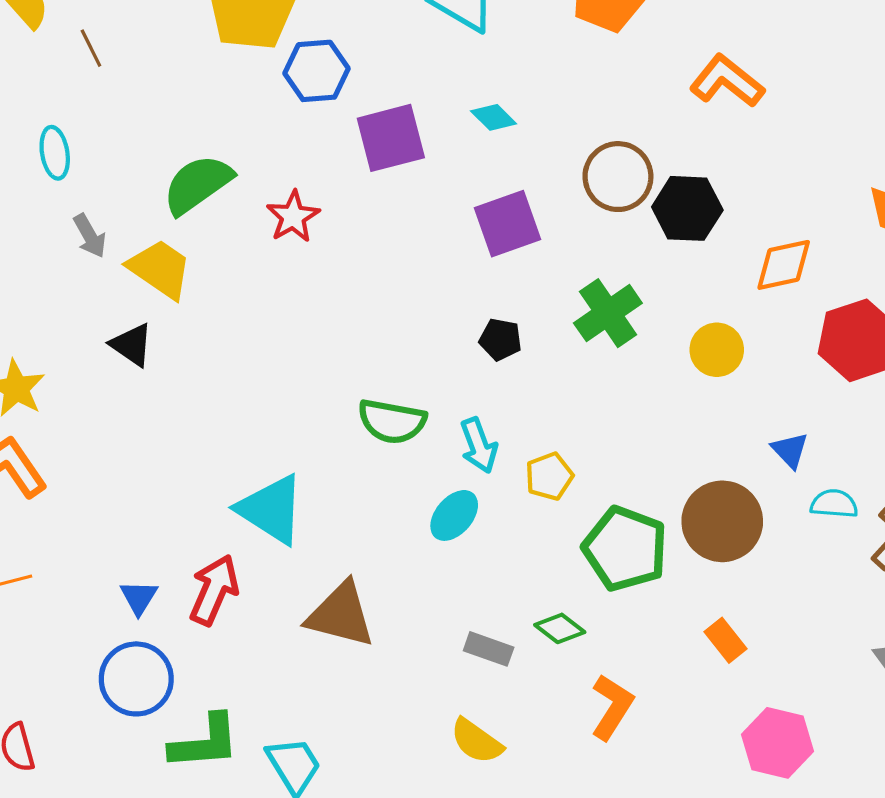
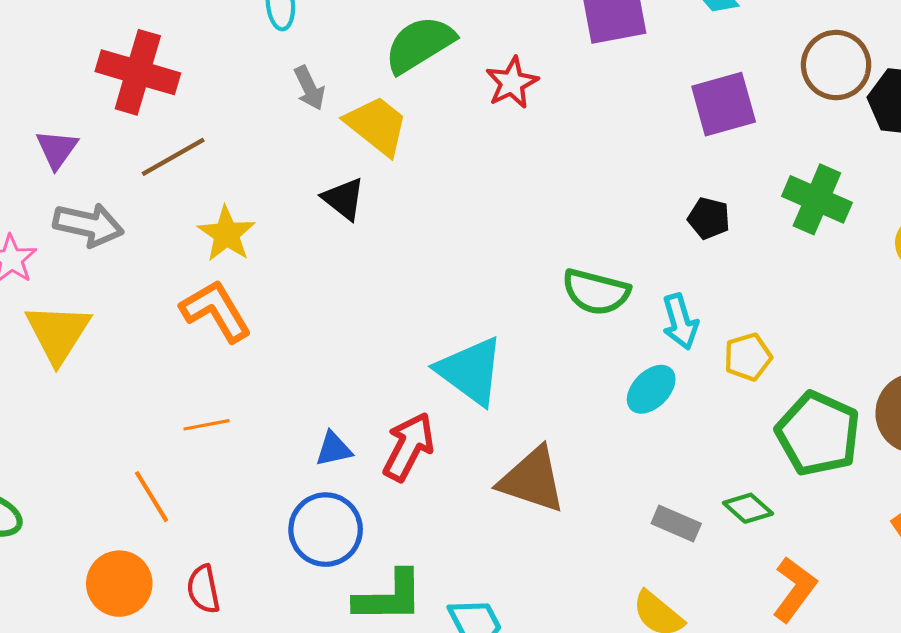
green cross: (608, 313) -> (817, 199), turned -36
blue triangle: (139, 597) -> (334, 449), turned 42

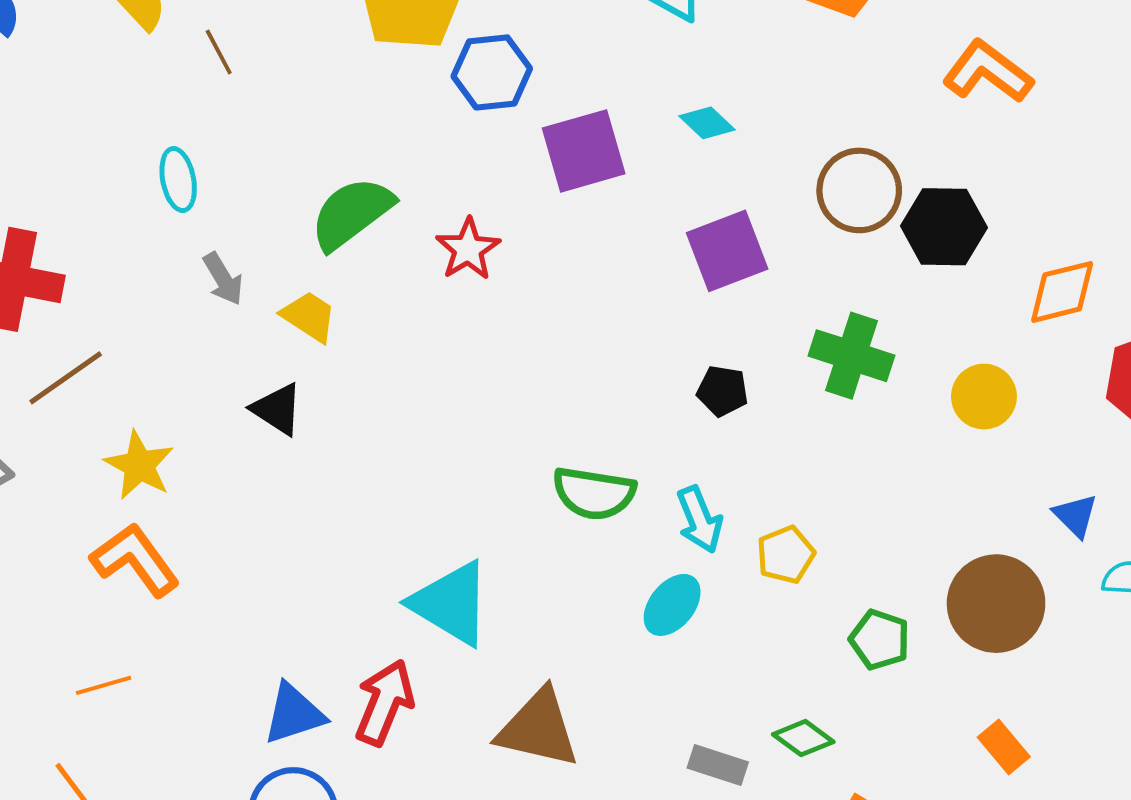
yellow trapezoid: (377, 125) -> (309, 316), size x0.7
orange line: (206, 425) -> (104, 685), moved
green pentagon: (818, 434) -> (880, 640), size x0.6
blue triangle: (334, 449) -> (294, 714), size x1.4

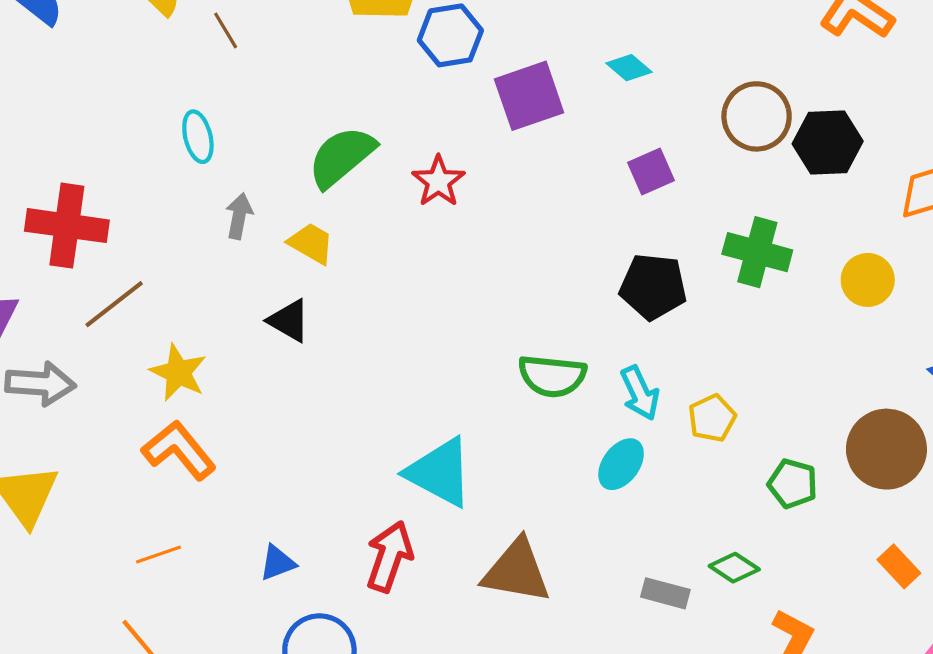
purple square: (727, 251) -> (651, 172), size x0.7
gray arrow: (223, 279) -> (239, 216), turned -135
black pentagon: (722, 391) -> (653, 287), size x1.6
blue triangle: (294, 714) -> (277, 563), moved, size x0.7

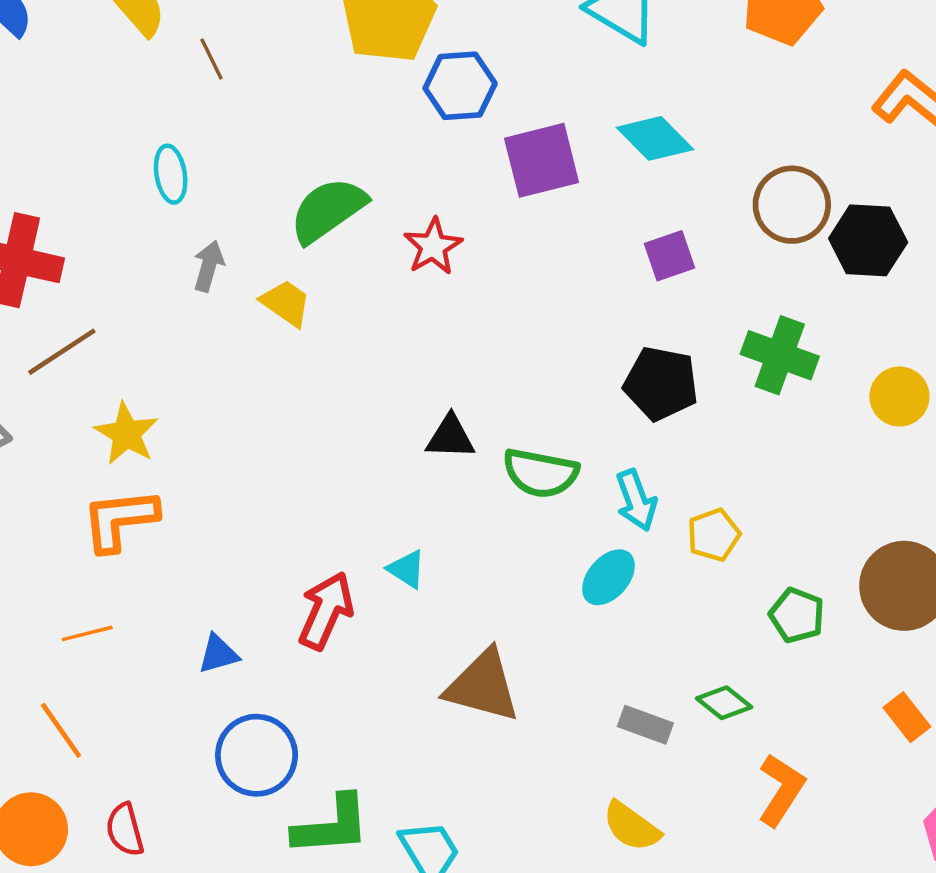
cyan diamond: (629, 68) -> (655, 138), size x1.5
black triangle: (289, 321) -> (450, 437), moved, turned -33
orange L-shape: (179, 450) -> (120, 520), turned -62
cyan triangle: (440, 472) -> (407, 569), size x0.5
red arrow: (389, 556) -> (326, 611), moved

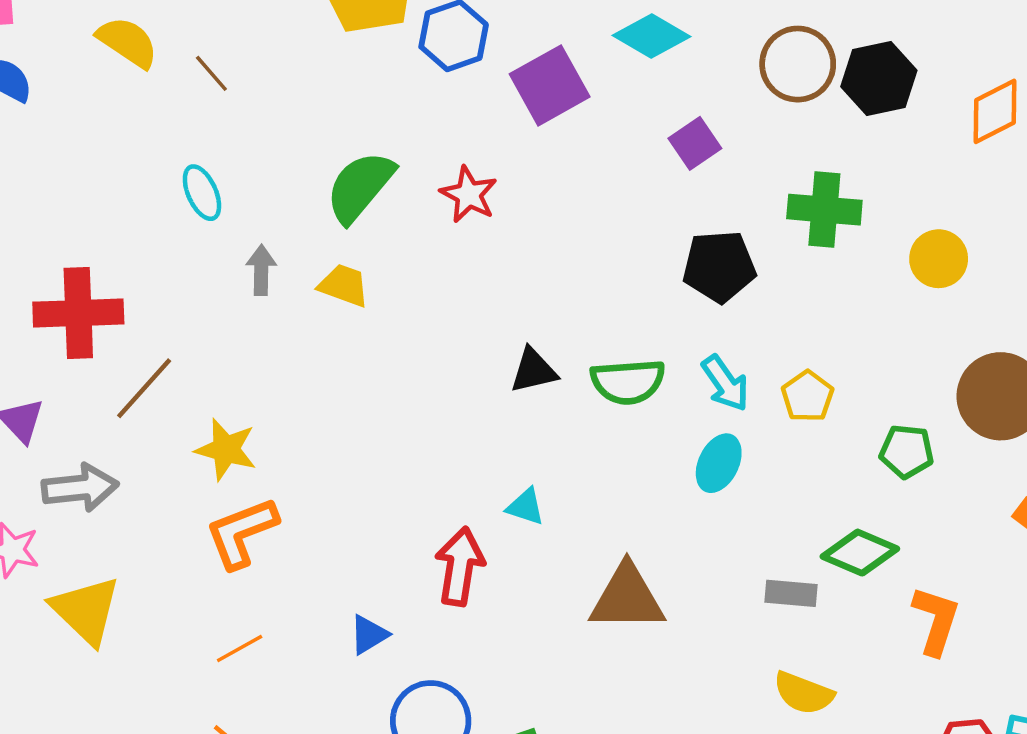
yellow circle: (899, 397) -> (939, 259), moved
green diamond: (724, 703) -> (860, 553), size x1.4

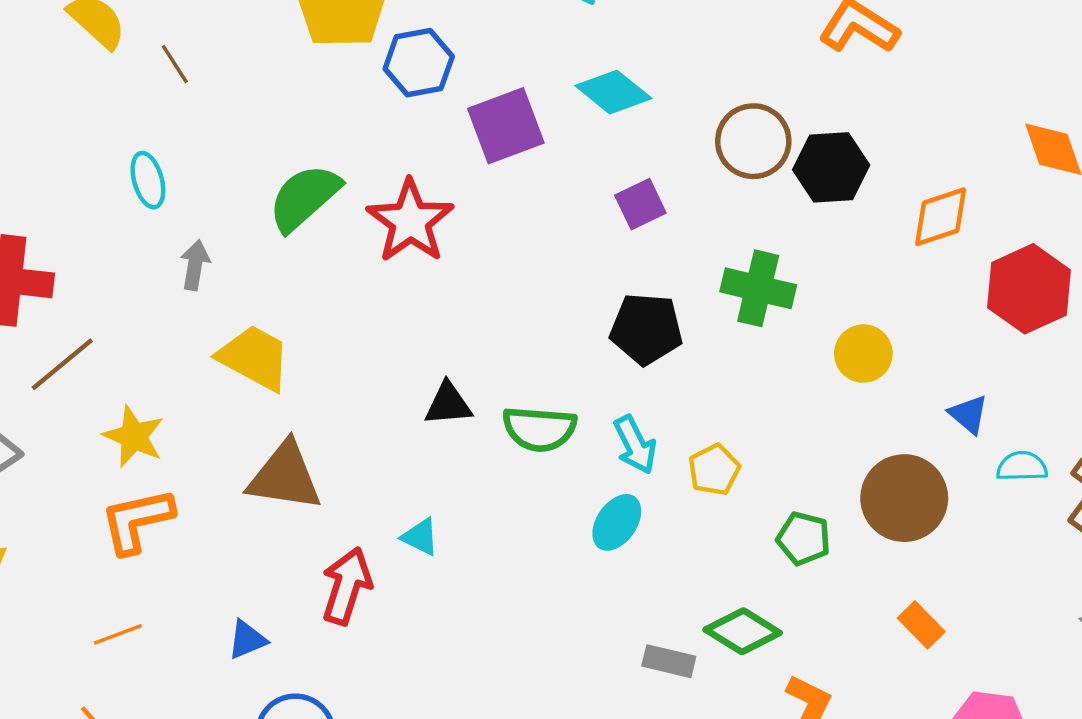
red star: (469, 194) -> (410, 221), size x1.5
yellow trapezoid: (344, 285) -> (254, 358), moved, size x1.5
brown triangle: (627, 598) -> (285, 476), moved

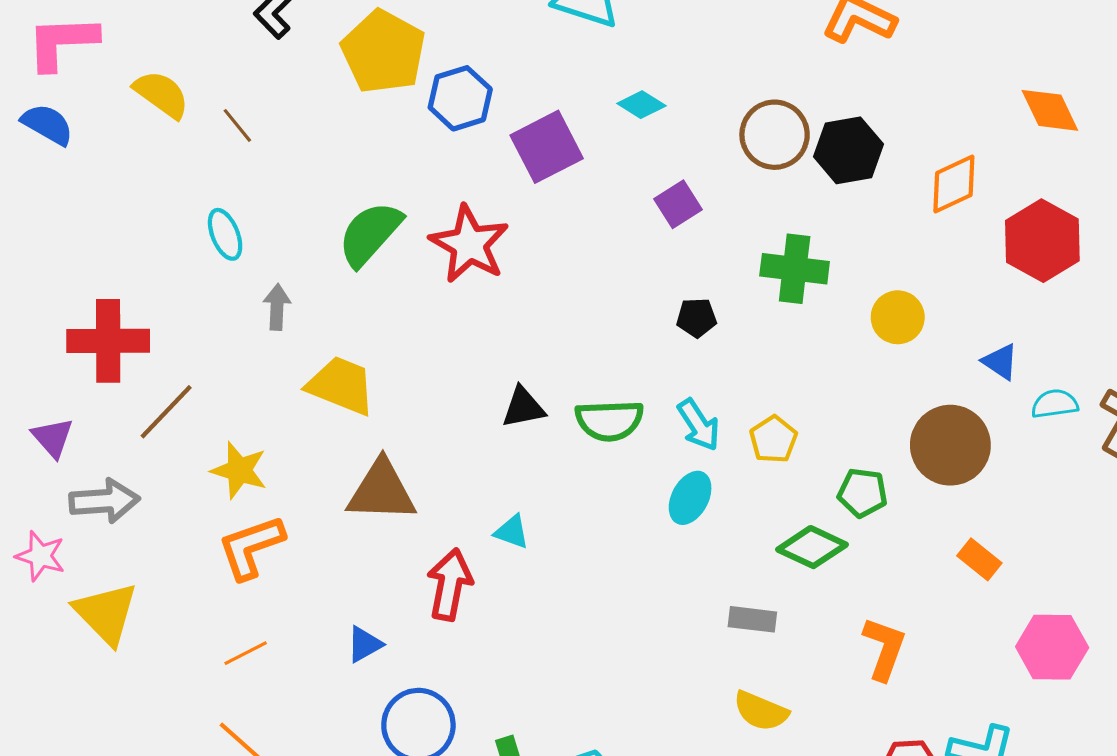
cyan diamond: (613, 92) -> (641, 105), size x0.7
black pentagon: (646, 329) -> (696, 318), size x0.6
green diamond: (743, 631) -> (812, 547), moved

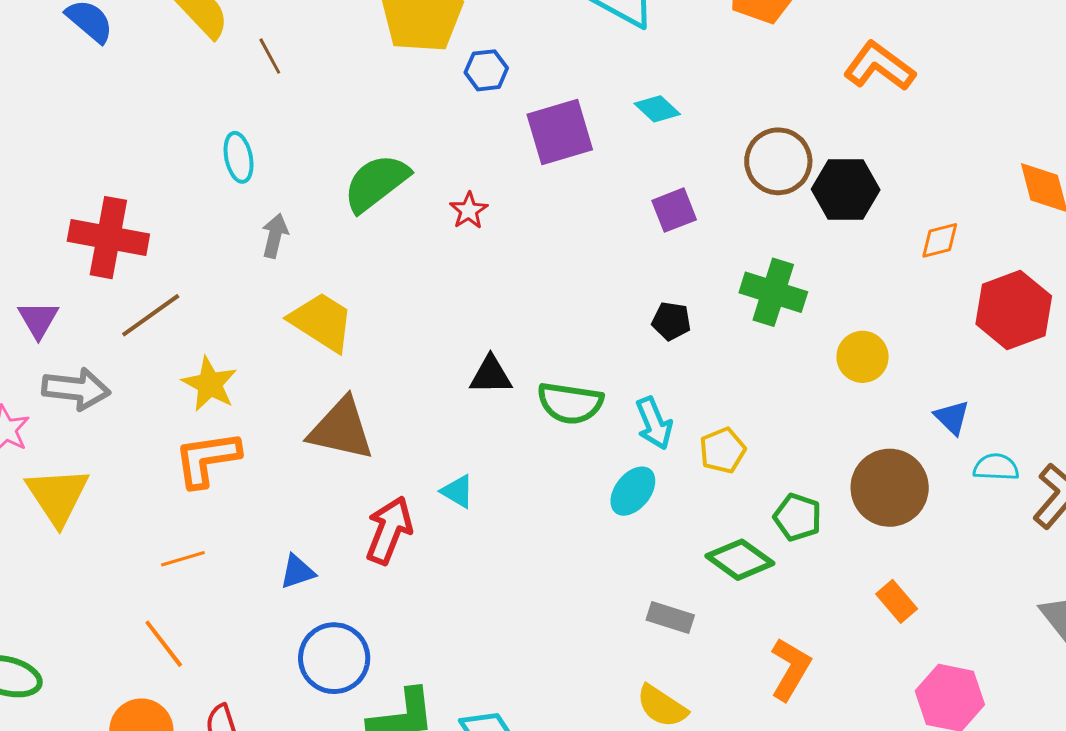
blue hexagon: (460, 98) -> (486, 70), size x0.7
orange diamond: (954, 184) -> (940, 240), size x0.7
red star: (469, 244) -> (469, 211), size x0.5

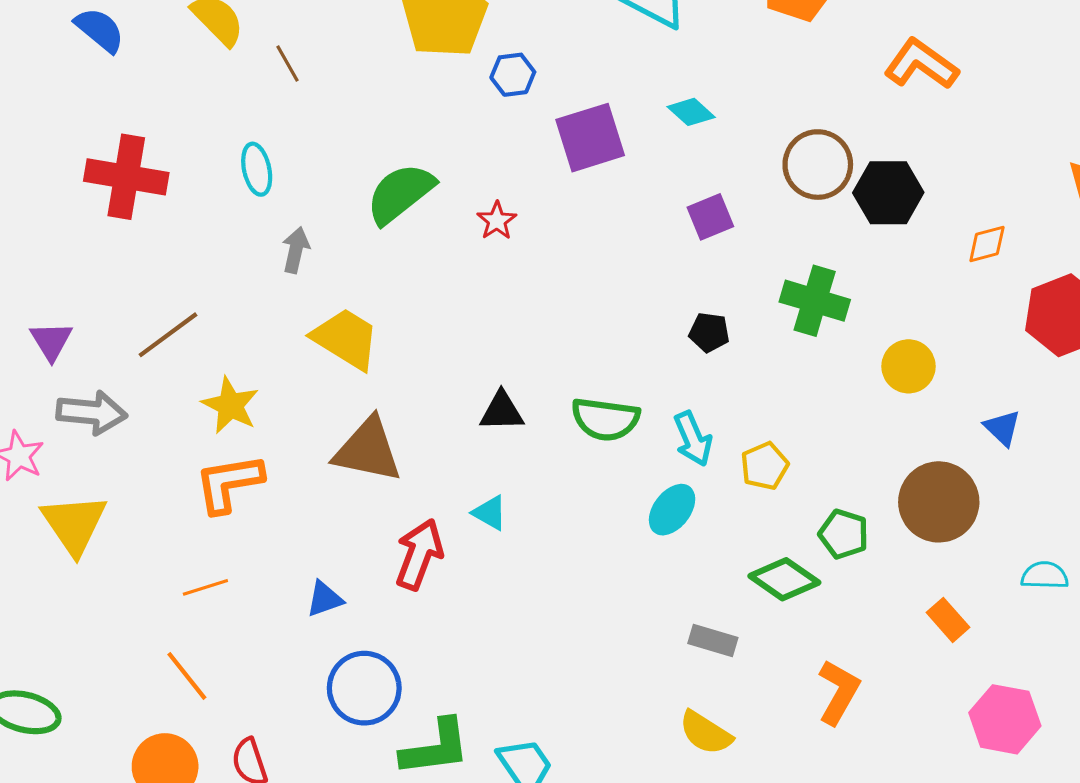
red cross: (108, 238) -> (126, 177), moved
black triangle: (491, 375) -> (502, 411), moved
cyan semicircle: (996, 467) -> (1045, 575), moved

